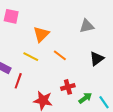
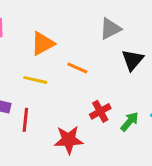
gray triangle: (87, 26) -> (110, 29), moved
orange triangle: (41, 34) -> (43, 44), turned 30

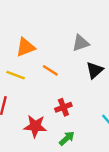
green arrow: (130, 122) -> (67, 138), moved

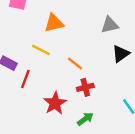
orange line: (50, 70) -> (75, 64), moved
red star: (35, 126) -> (55, 103), turned 30

